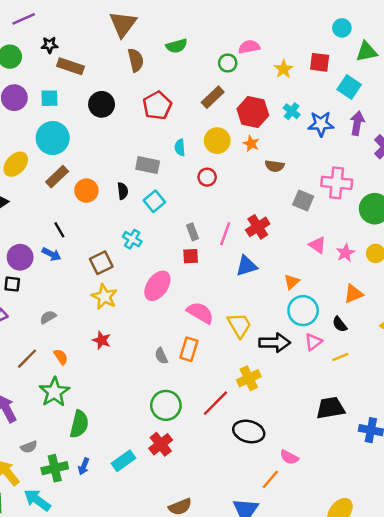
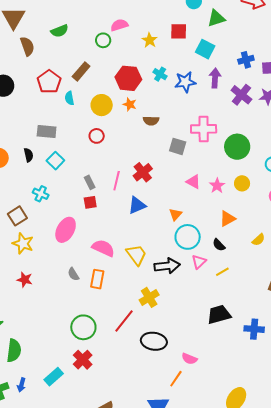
brown rectangle: (213, 97) -> (81, 71), moved
cyan semicircle: (180, 147) -> (69, 98), moved
gray semicircle: (161, 356) -> (73, 274), moved

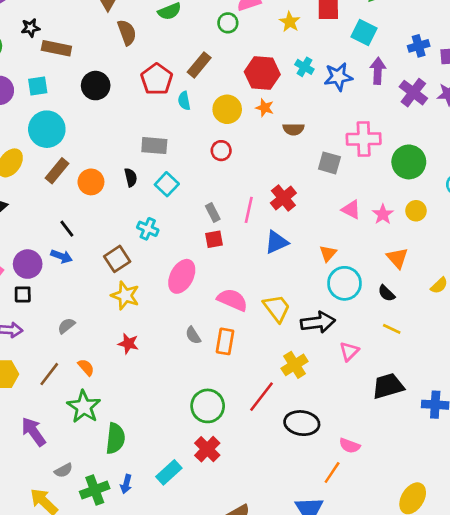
orange triangle: (227, 219) -> (397, 258), turned -42
pink triangle: (199, 262) -> (349, 351), moved
yellow line: (222, 272) -> (392, 329), turned 56

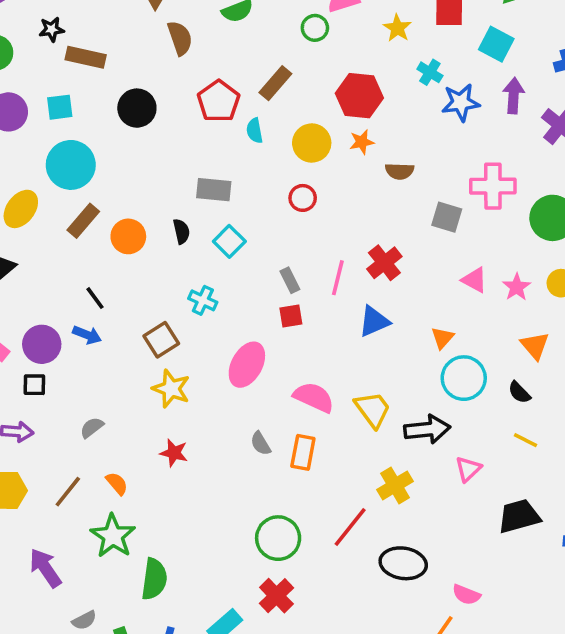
cyan cross: (304, 67) -> (430, 72), moved
orange star: (265, 108) -> (362, 142), turned -30

